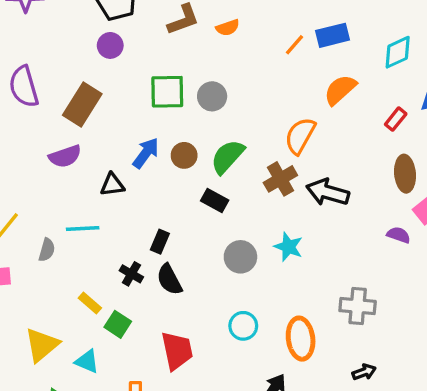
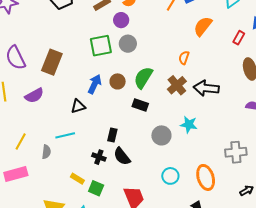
purple circle: (110, 45) -> (121, 20), moved
orange semicircle: (300, 136) -> (184, 58), size x0.6
purple semicircle: (65, 156) -> (34, 95), moved

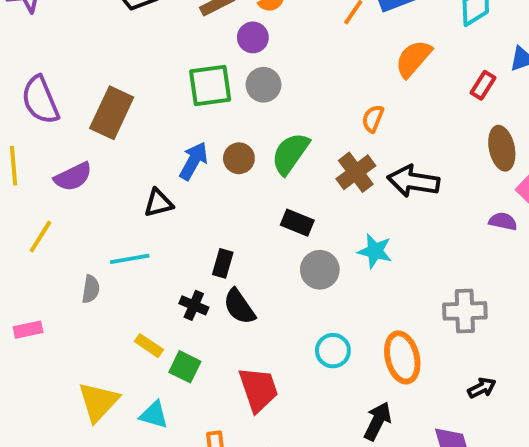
black rectangle: (140, 105) -> (297, 223), moved
yellow line: (21, 142) -> (40, 237), moved
pink rectangle: (16, 174) -> (28, 330), size x0.6

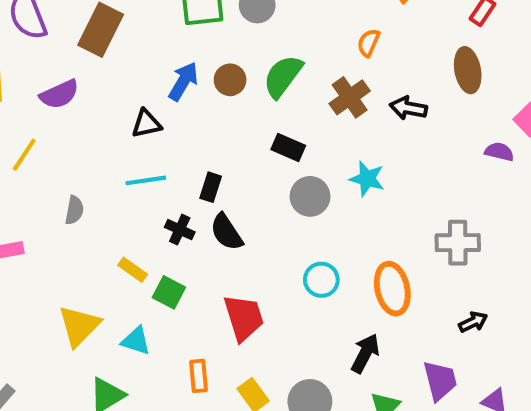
brown ellipse: (502, 148) -> (468, 70), moved
black arrow: (413, 181) -> (408, 108), size x0.7
cyan line: (130, 259) -> (146, 180), moved

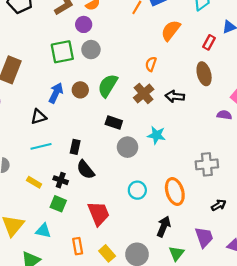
black cross: (180, 230) -> (61, 180), moved
yellow rectangle: (133, 270) -> (34, 182), moved

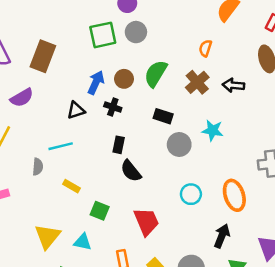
cyan line: (41, 146) -> (61, 146), moved
black cross: (61, 180) -> (113, 107), moved

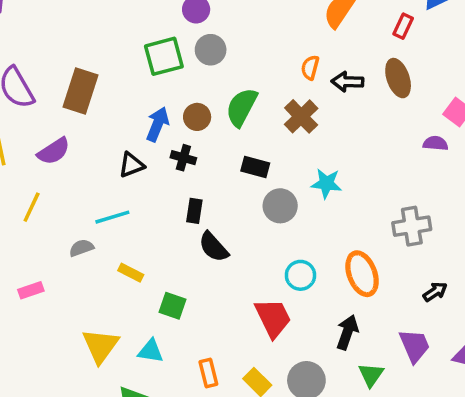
black arrow: (233, 85) -> (347, 82), moved
gray semicircle: (38, 167) -> (81, 248), turned -112
red trapezoid: (146, 222) -> (273, 318), moved

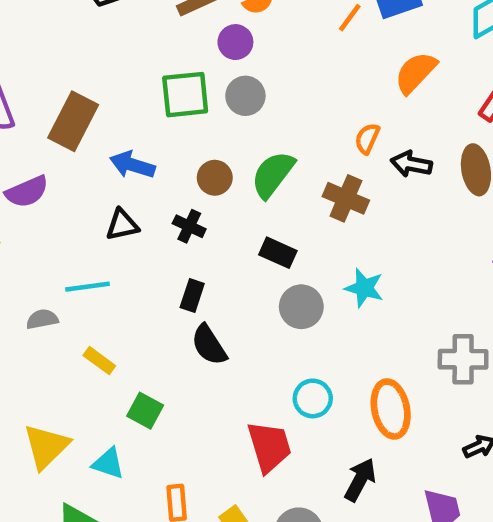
brown cross: (301, 116) -> (346, 198), turned -32
blue arrow: (158, 124) -> (132, 165), moved, turned -104

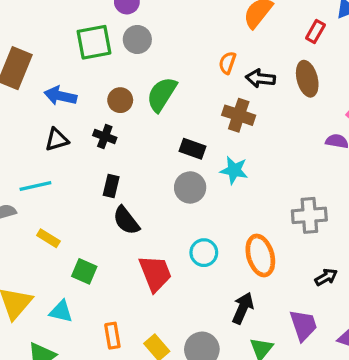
brown cross: (346, 198) -> (239, 115), moved
black rectangle: (278, 253) -> (192, 149), moved
red trapezoid: (269, 447) -> (155, 273), moved

